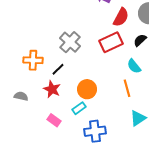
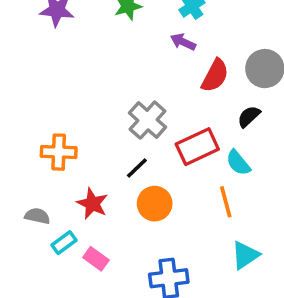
gray cross: (70, 42) -> (148, 120), moved
red rectangle: (111, 42) -> (197, 147), moved
black line: (58, 69) -> (137, 168), moved
cyan rectangle: (79, 108) -> (64, 243), moved

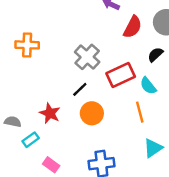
orange cross: (59, 152) -> (27, 45), moved
pink rectangle: (96, 259) -> (51, 165), moved

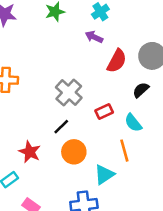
red rectangle: (121, 75) -> (104, 111), size x0.6
cyan triangle: (153, 148) -> (104, 175), moved

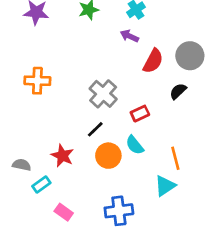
cyan semicircle: (133, 123) -> (135, 145), moved
orange line: (124, 151) -> (175, 158), moved
cyan triangle: (104, 175) -> (165, 186), moved

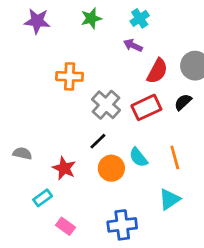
orange cross: (37, 81) -> (70, 76), moved
red rectangle: (140, 114) -> (146, 107), moved, size x1.5
orange line: (175, 158) -> (175, 157), moved
gray semicircle: (22, 165) -> (22, 153), moved

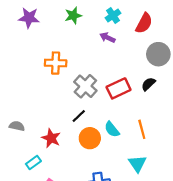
red semicircle: (157, 71) -> (144, 23), moved
cyan triangle: (169, 199) -> (137, 164), turned -30

